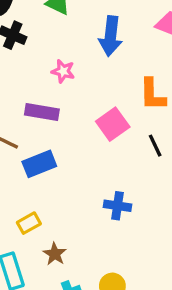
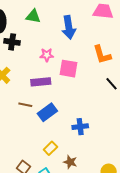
pink square: (113, 124) -> (68, 69), moved, turned -30
blue cross: (117, 206) -> (80, 127), moved

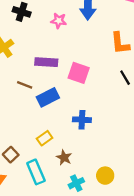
pink star: (47, 55) -> (59, 21), moved
pink square: (68, 69) -> (79, 73), moved

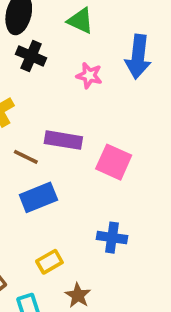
brown line: (25, 85) -> (26, 157), moved
blue rectangle: (48, 97) -> (38, 197), moved

